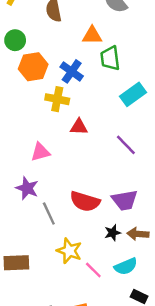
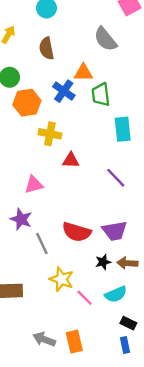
blue cross: (72, 71) -> (64, 91), moved
cyan rectangle: (133, 94) -> (123, 129), turned -60

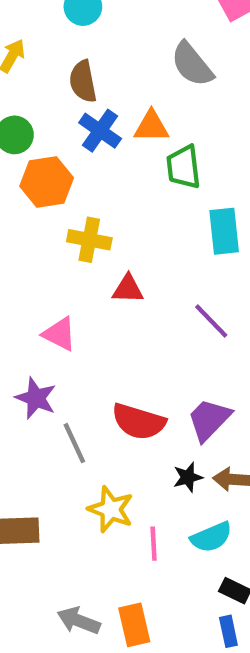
blue cross: (64, 91) -> (100, 131), moved
pink triangle: (34, 185) -> (59, 334), turned 42
purple trapezoid: (115, 231) -> (209, 419), turned 144
pink line: (85, 298) -> (154, 544), turned 42

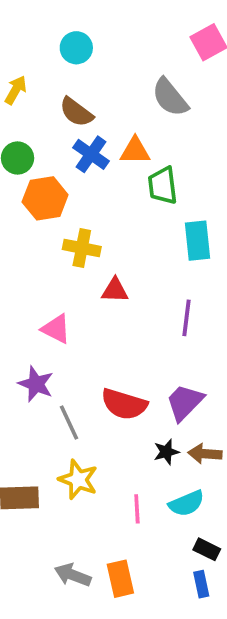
brown semicircle: (83, 81) -> (76, 112), turned -42
purple line: (211, 321) -> (187, 318), turned 51
yellow star: (111, 509) -> (78, 479), moved

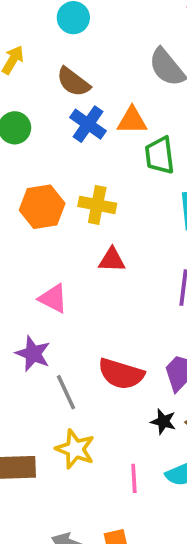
orange hexagon: (45, 198) -> (42, 207), moved
yellow cross: (82, 248) -> (97, 205), moved
black star: (166, 452) -> (163, 422), turned 30

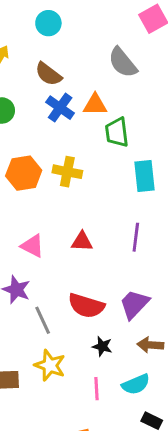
red triangle: (112, 260) -> (82, 242), moved
black star: (163, 422) -> (102, 346), moved

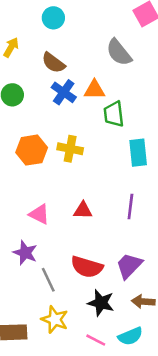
black star: (102, 346) -> (101, 303), size x1.5
pink line: (96, 389) -> (96, 340), turned -60

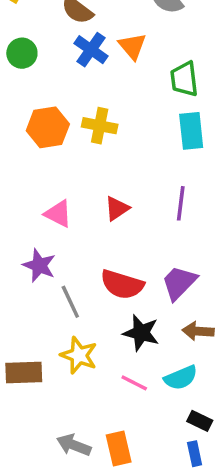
orange triangle: (94, 90) -> (132, 46), turned 50
green trapezoid: (114, 114) -> (184, 79), moved
red triangle: (83, 210) -> (117, 209), turned -36

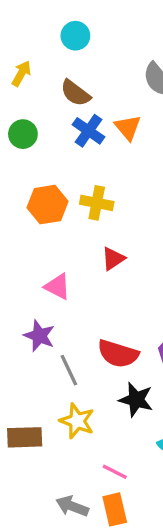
red triangle: (117, 209) -> (113, 259), moved
pink line: (134, 383) -> (115, 472), moved

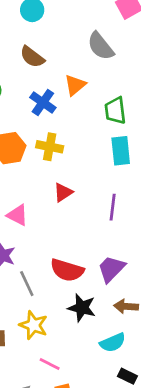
orange triangle: (128, 128) -> (75, 85), turned 30
blue cross: (89, 131) -> (43, 102), moved
pink line: (115, 472) -> (50, 364), moved

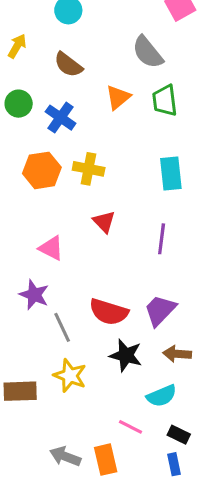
blue cross: (43, 102) -> (61, 118), moved
green trapezoid: (115, 111) -> (165, 100), moved
red triangle: (63, 192) -> (104, 222), turned -40
pink line: (50, 364) -> (130, 427), moved

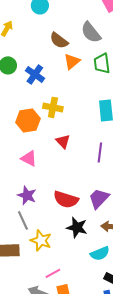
brown semicircle: (68, 65) -> (59, 40), moved
orange hexagon: (42, 170) -> (28, 120), moved
purple star: (34, 295) -> (27, 195), moved
gray line: (62, 327) -> (23, 220), moved
pink line: (130, 427) -> (53, 273), moved, turned -56

